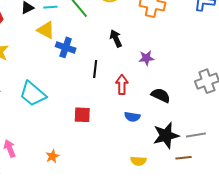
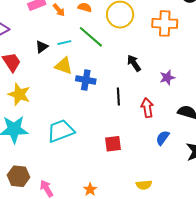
cyan trapezoid: (33, 94) -> (61, 131), turned 128
blue semicircle: (132, 117) -> (163, 138), turned 126
yellow semicircle: (138, 161) -> (144, 185), moved

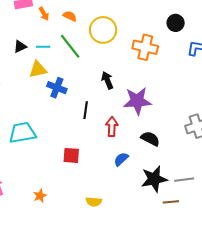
yellow triangle: (64, 66) -> (38, 70), turned -42
purple star: (167, 78) -> (137, 101), size x1.8

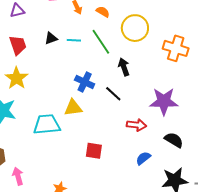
yellow triangle: (38, 70) -> (73, 108), moved
black arrow: (107, 80) -> (124, 67), moved
black line: (86, 110) -> (113, 94), moved, turned -60
red arrow: (112, 127) -> (136, 125), turned 90

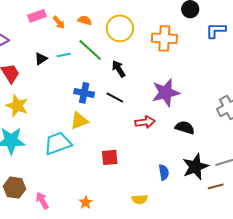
blue semicircle: (143, 158) -> (164, 172), moved, turned 133

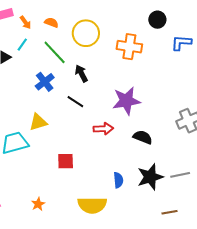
cyan line: (64, 55) -> (22, 45), moved, turned -48
blue cross: (84, 93) -> (45, 82), moved, turned 36
brown line: (216, 186) -> (170, 212), moved
yellow semicircle: (140, 199) -> (92, 205), size x1.8

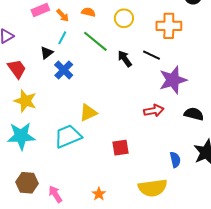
yellow circle: (86, 33) -> (124, 18), size x0.7
blue cross: (45, 82) -> (64, 70), moved
black line: (75, 102) -> (151, 55), moved

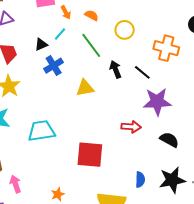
yellow triangle: (88, 113) -> (85, 88), moved
red square: (120, 148) -> (90, 155), size x1.6

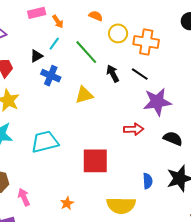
orange semicircle: (92, 15) -> (96, 16), moved
orange cross: (166, 48) -> (146, 42), moved
blue cross: (54, 66) -> (51, 76), turned -30

